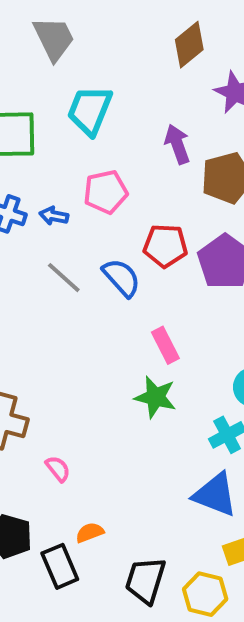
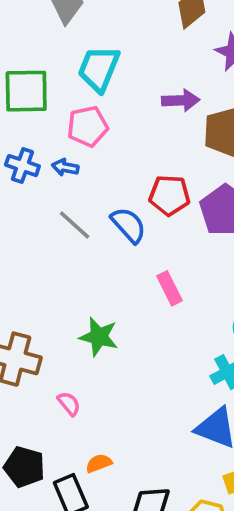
purple arrow: (177, 144) -> (181, 100), turned 108
pink pentagon: (106, 192) -> (88, 126), moved
green star: (155, 397) -> (99, 337), moved

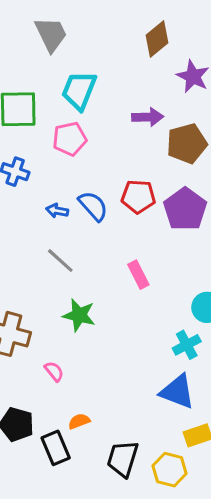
blue arrow: (65, 167) -> (57, 211), moved
gray line: (75, 225) -> (60, 261), moved
blue semicircle: (129, 225) -> (93, 206), moved

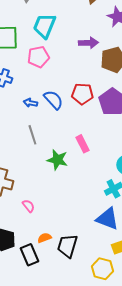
gray line: (60, 261) -> (32, 135), turned 30
green star: (79, 315) -> (57, 160), moved
black trapezoid: (123, 459) -> (67, 246), moved

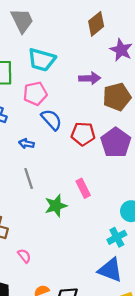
cyan trapezoid: (44, 26) -> (42, 60), turned -96
blue semicircle: (53, 100) -> (51, 120), moved
green star: (57, 160) -> (56, 206), turned -30

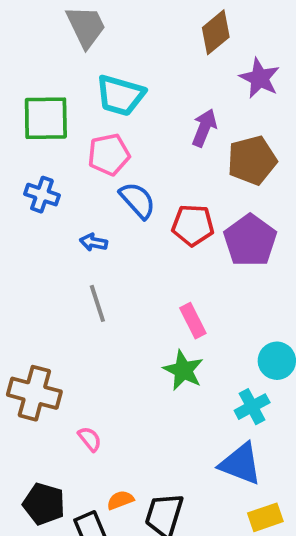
purple arrow: (90, 78) -> (204, 128), turned -66
green star: (56, 206) -> (183, 370), moved, turned -30

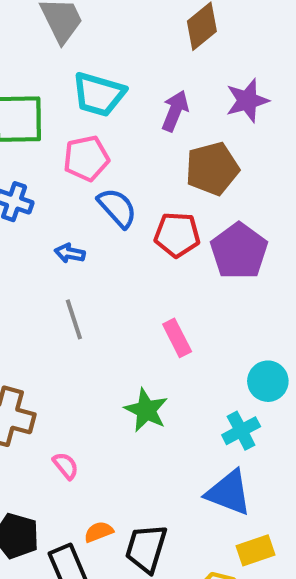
purple star: (260, 78) -> (247, 101), moved, turned 30
purple arrow: (204, 128) -> (175, 111), moved
brown pentagon: (252, 160) -> (212, 169), moved
green star: (183, 370) -> (146, 410), moved

